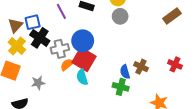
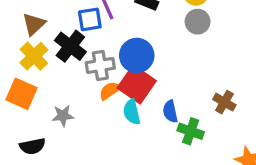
blue square: (33, 22) -> (90, 19), moved
blue semicircle: (125, 72) -> (170, 111), moved

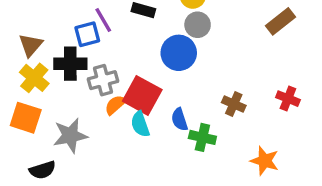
black cross: (70, 46) -> (70, 64), turned -32
blue circle: (137, 55) -> (179, 53), moved
gray star: (63, 116) -> (70, 135), size x1.5

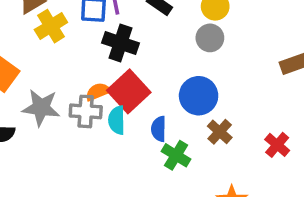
blue circle: (179, 53) -> (199, 96), moved
black cross: (70, 64) -> (120, 43), moved
yellow cross: (34, 78) -> (51, 26), moved
gray cross: (103, 80) -> (86, 111), moved

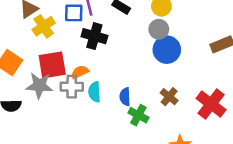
red square: (129, 91) -> (52, 65), moved, turned 36
blue circle: (199, 96) -> (167, 50), moved
red cross: (277, 145) -> (211, 104), size x1.6

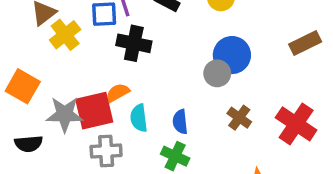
gray circle: (159, 29) -> (217, 73), moved
red square: (52, 65) -> (94, 111), moved
gray cross: (72, 87) -> (106, 151), moved
green cross: (138, 115) -> (175, 156), moved

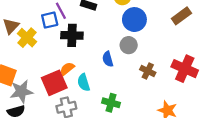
blue circle: (232, 55) -> (134, 20), moved
gray star: (65, 114) -> (21, 91), moved
blue semicircle: (180, 122) -> (108, 59), moved

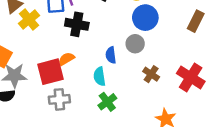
brown rectangle: (181, 16) -> (196, 21), turned -36
cyan semicircle: (84, 82) -> (100, 76), moved
green cross: (111, 103) -> (107, 102), turned 30

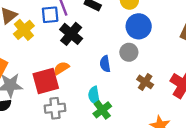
black cross: (77, 24) -> (71, 34), turned 30
cyan semicircle: (100, 76) -> (94, 96), moved

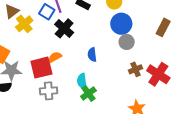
blue square: (50, 15) -> (47, 12), turned 35
gray circle: (129, 52) -> (127, 42), moved
brown cross: (145, 82) -> (135, 69), moved, turned 32

